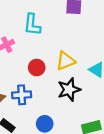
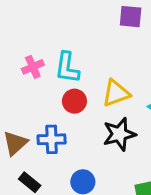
cyan L-shape: (32, 25) -> (67, 68), moved

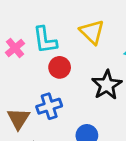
yellow triangle: (116, 93) -> (92, 32), moved, turned -40

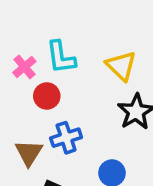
yellow triangle: (92, 32) -> (121, 66), moved
red circle: (60, 67) -> (47, 96), moved

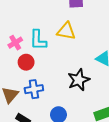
yellow triangle: (121, 66) -> (66, 31), moved, turned -42

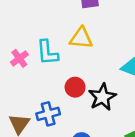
red circle: (26, 62) -> (75, 87), moved

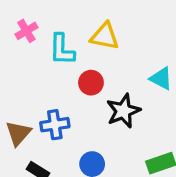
pink cross: (19, 58) -> (26, 31), moved
red circle: (75, 87) -> (91, 83), moved

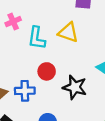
red circle: (91, 83) -> (47, 71), moved
black star: (123, 111) -> (75, 87), turned 30

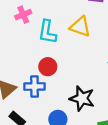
red circle: (47, 71) -> (48, 67), moved
black star: (75, 87) -> (82, 98), moved

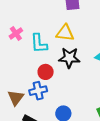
black star: (82, 98) -> (69, 58), moved

